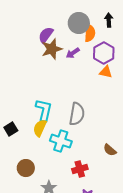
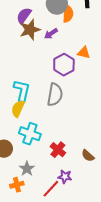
purple hexagon: (104, 53) -> (64, 65), moved
cyan cross: (61, 141) -> (30, 134), moved
brown semicircle: (110, 150) -> (88, 156), moved
red cross: (80, 169) -> (58, 150), turned -35

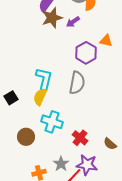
gray star: (27, 169) -> (61, 164), moved
purple star: (65, 177) -> (87, 165), size x1.5

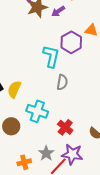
cyan L-shape: (44, 79) -> (51, 56), moved
gray semicircle: (77, 83) -> (62, 82), moved, size x0.7
yellow semicircle: (40, 97) -> (14, 89), moved

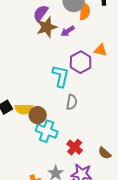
yellow semicircle: (14, 89) -> (24, 109), turned -114
brown circle: (11, 126) -> (38, 115), moved

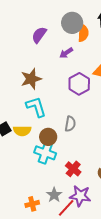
brown star: (47, 27) -> (31, 79), moved
cyan L-shape: (61, 76) -> (36, 107), moved, turned -30
brown circle: (38, 115) -> (48, 137), moved

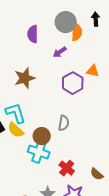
purple semicircle: (39, 35) -> (33, 34), turned -36
cyan L-shape: (36, 107) -> (16, 113), moved
yellow semicircle: (22, 131) -> (16, 130), turned 42

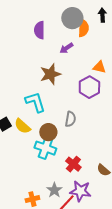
brown star: (25, 78) -> (50, 74), moved
purple hexagon: (73, 83) -> (89, 87), moved
cyan L-shape: (16, 113) -> (35, 102), moved

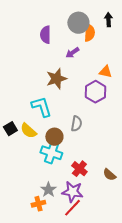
gray star: (54, 190) -> (48, 190), moved
purple star: (80, 191) -> (72, 192), moved

